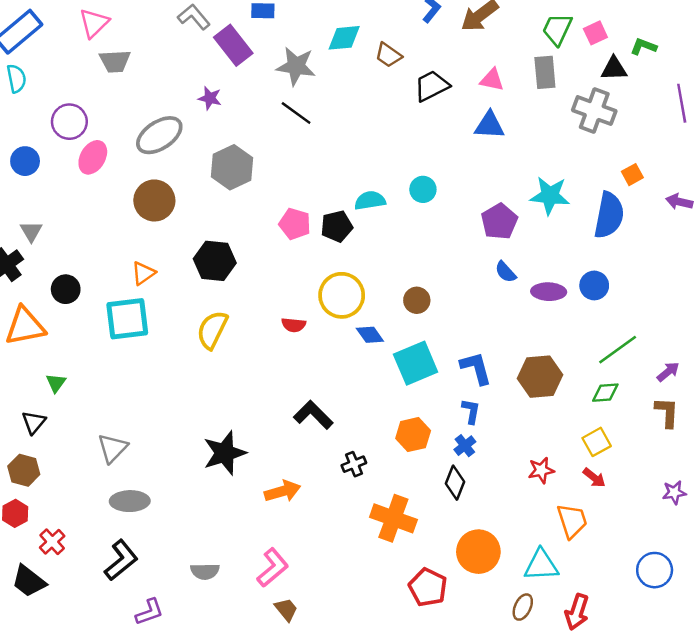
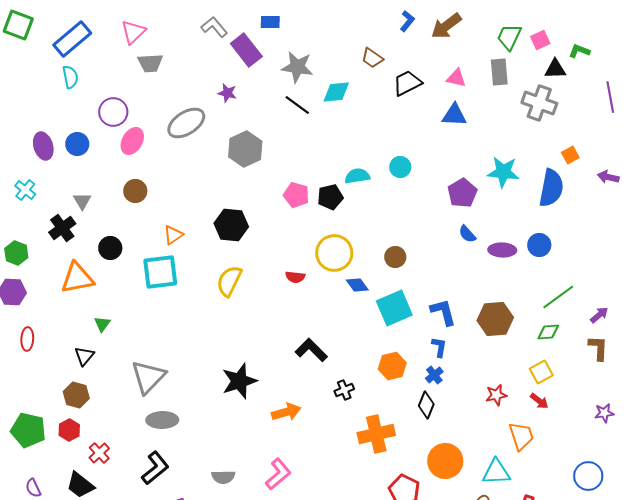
cyan diamond: (344, 38) -> (336, 92), moved
brown circle: (154, 200) -> (135, 191), moved, size x0.7
gray triangle: (112, 448) -> (148, 377), size x1.4
orange cross: (393, 518) -> (376, 434), turned -33

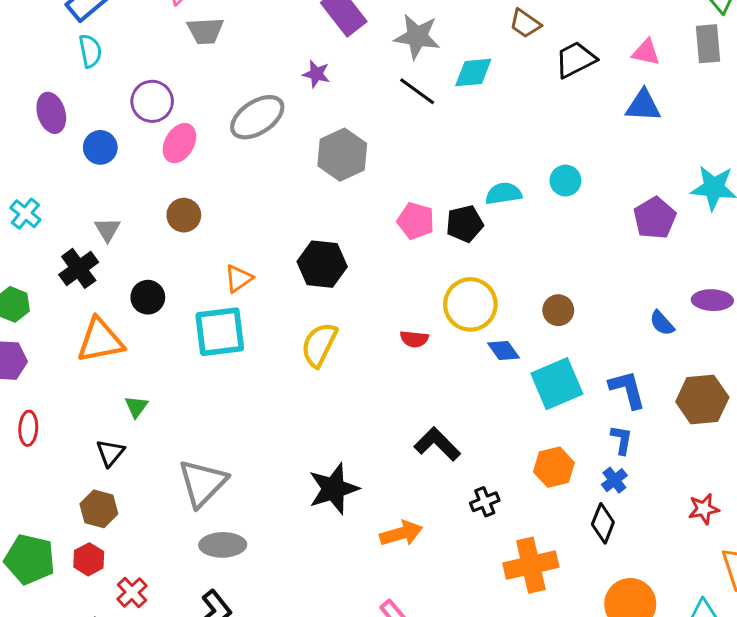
purple ellipse: (43, 146) -> (51, 113), moved
blue semicircle: (467, 234) -> (662, 323), moved

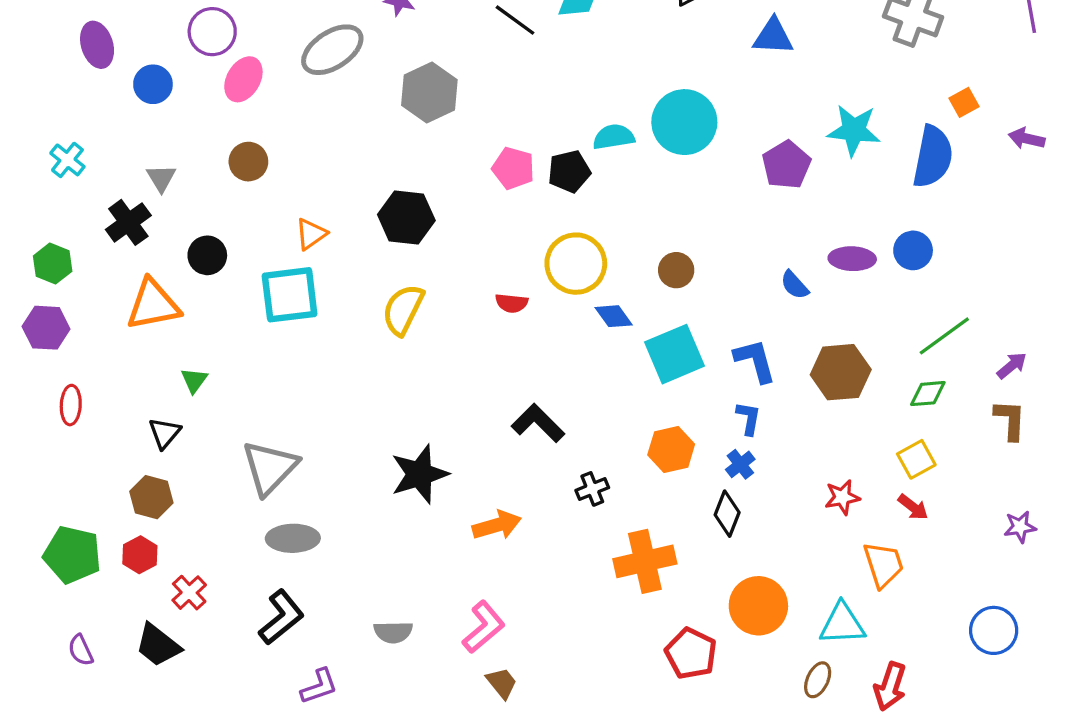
cyan circle: (565, 181) -> (684, 122), size x1.8

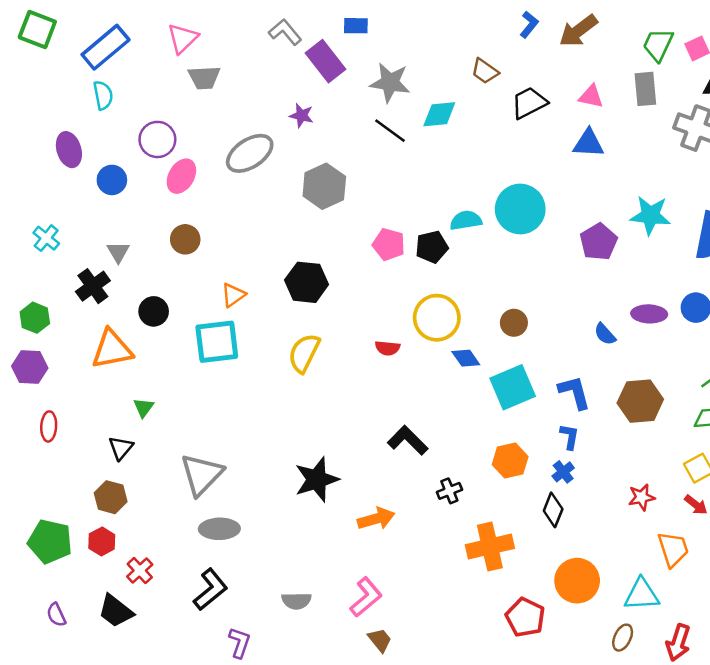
purple L-shape: (319, 686) -> (240, 643), turned -52

